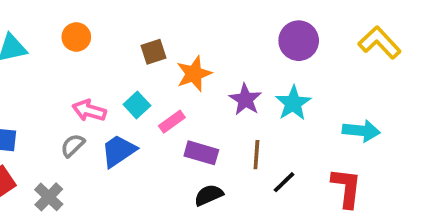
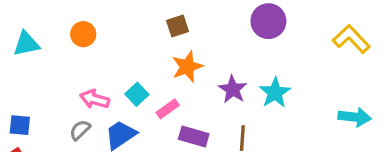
purple circle: (299, 41) -> (268, 21), moved
brown square: (154, 52) -> (177, 26), moved
cyan arrow: (361, 131) -> (355, 117), moved

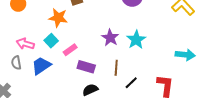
orange star: (187, 67) -> (58, 18), moved, turned 30
gray semicircle: (80, 130) -> (16, 63), turned -56

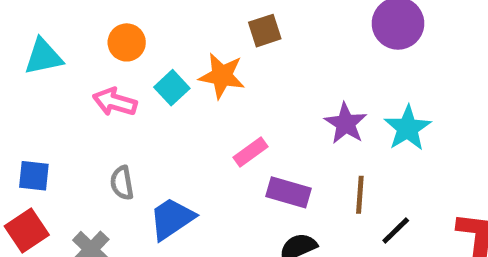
cyan square: (51, 41) -> (172, 88), moved
pink arrow: (25, 44) -> (115, 102), moved
blue trapezoid: (41, 66) -> (172, 219), moved

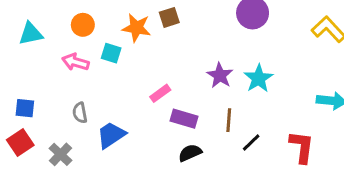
orange star: (222, 76) -> (136, 28), moved
cyan square: (172, 88) -> (111, 53), turned -30

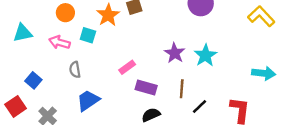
orange star: (136, 28) -> (108, 15), turned 30
cyan triangle: (31, 34) -> (23, 33), moved
blue square: (25, 108) -> (33, 80), moved, turned 35
gray semicircle: (80, 113) -> (75, 70), moved

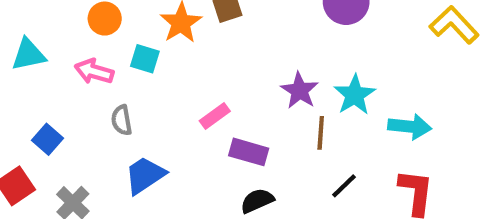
cyan arrow: (264, 73) -> (410, 127), moved
brown line: (182, 89) -> (321, 133), moved

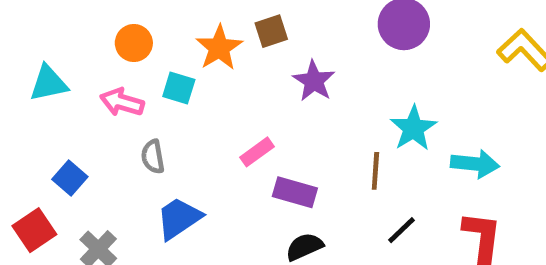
purple star: (300, 91) -> (314, 81), moved

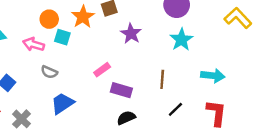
orange circle: (134, 43) -> (49, 19), moved
cyan star: (413, 128) -> (181, 40), moved
gray semicircle: (153, 157) -> (49, 72), turned -56

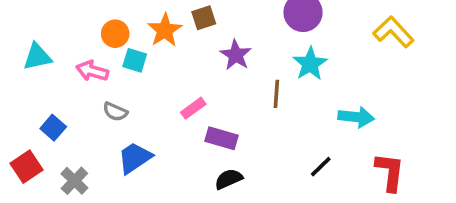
brown line: (162, 79) -> (276, 94), moved
black line: (175, 109) -> (321, 167), moved
red L-shape: (216, 113) -> (390, 172), moved

